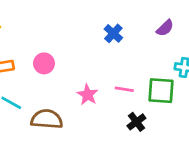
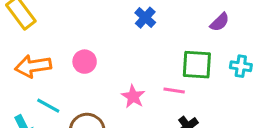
blue cross: (113, 33) -> (145, 18), moved
green square: (161, 91) -> (197, 65), moved

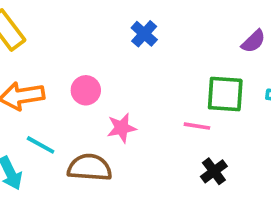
blue cross: (145, 18) -> (144, 34), moved
pink star: (133, 97) -> (122, 128), moved, turned 30

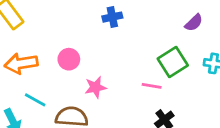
blue cross: (144, 34) -> (112, 17), turned 36
green square: (225, 94) -> (173, 62), turned -36

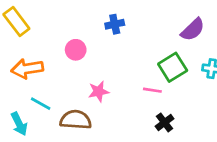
purple semicircle: (194, 23) -> (193, 30), size x1.4
pink circle: (69, 59) -> (76, 50), moved

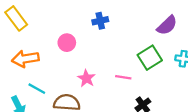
pink line: (152, 90) -> (123, 77), moved
pink star: (99, 92) -> (86, 78), turned -30

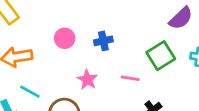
blue cross: (100, 21) -> (103, 41), moved

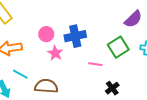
blue cross: (103, 41) -> (75, 36), size x1.5
pink star: (87, 80) -> (55, 53), moved

